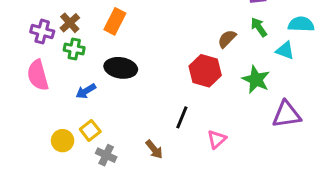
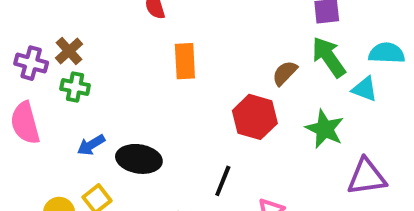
orange rectangle: (115, 21) -> (185, 61), moved, turned -30
green arrow: (259, 27) -> (329, 57), size x1.5
black ellipse: (121, 68) -> (139, 159), moved

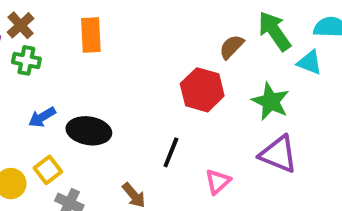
orange rectangle: (185, 61) -> (91, 35), moved
purple triangle: (367, 177) -> (278, 154), moved, turned 30

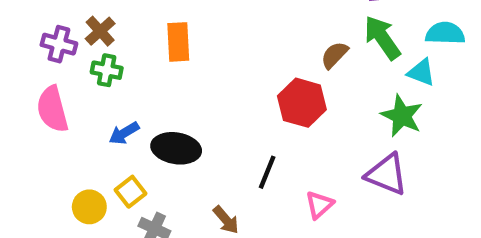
green star: (271, 101) -> (402, 116), moved

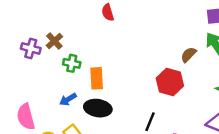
orange rectangle: (178, 42) -> (97, 78), moved
green cross: (107, 70) -> (72, 63), moved
pink semicircle: (52, 109) -> (26, 117), moved

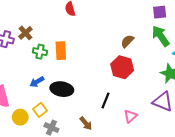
brown semicircle: (188, 55) -> (127, 41), moved
orange rectangle: (97, 78) -> (61, 51), moved

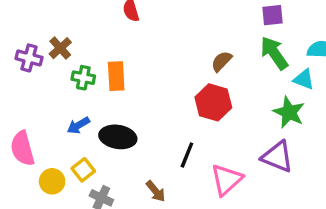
pink triangle: (130, 116) -> (226, 180), size x1.5

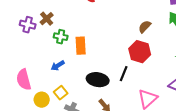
orange rectangle: (116, 76) -> (81, 46), moved
black ellipse: (118, 137) -> (98, 80), moved
black line: (187, 155) -> (124, 74), moved

